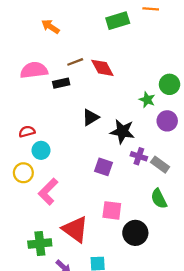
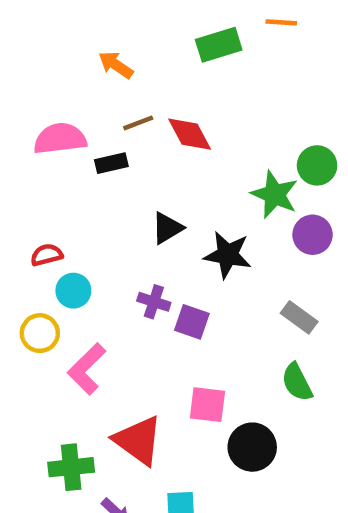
orange arrow: (50, 27) -> (116, 65), moved
green star: (147, 100) -> (275, 194), size x1.5
purple cross: (139, 156) -> (154, 302), moved

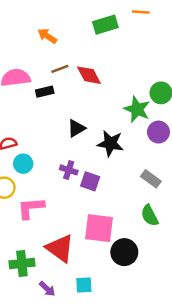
pink L-shape: (87, 369) -> (31, 208), turned 40
pink square: (207, 405) -> (99, 228), size x1.4

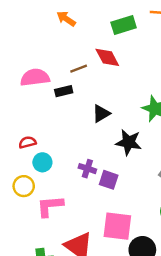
orange arrow: (47, 36) -> (66, 19), moved
red diamond: (89, 75) -> (107, 57), moved
black triangle: (76, 128) -> (101, 114), moved

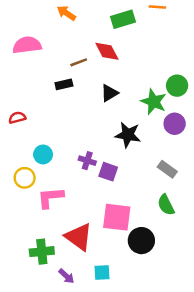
pink semicircle: (35, 77) -> (27, 45), moved
black triangle: (101, 114) -> (109, 93), moved
red semicircle: (27, 142) -> (17, 118), moved

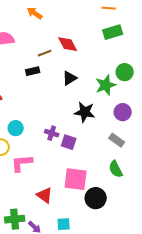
green rectangle: (123, 19) -> (113, 32), moved
green star: (154, 102) -> (106, 85), turned 30
purple circle: (175, 124) -> (123, 112), moved
red triangle: (79, 237) -> (45, 195), size x0.7
green cross: (42, 252) -> (15, 219), moved

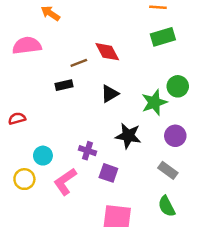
orange arrow: (35, 13) -> (50, 13), moved
purple cross: (52, 133) -> (87, 151), moved
pink L-shape: (22, 163) -> (65, 182), moved, turned -30

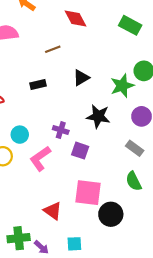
green rectangle: (163, 37) -> (130, 25), turned 45
red diamond: (107, 52) -> (76, 19), moved
black rectangle: (64, 85) -> (38, 85), moved

